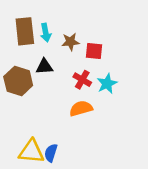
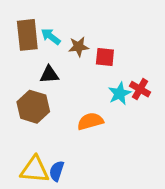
cyan arrow: (46, 33) -> (51, 36), turned 138
red cross: (82, 80) -> (140, 89), moved
brown hexagon: (18, 81) -> (33, 107), moved

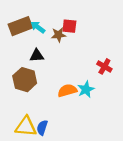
brown rectangle: (27, 35) -> (20, 26), turned 75
red square: (105, 57) -> (69, 26), moved
cyan star: (120, 93) -> (86, 89), moved

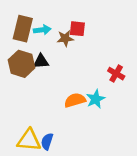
brown rectangle: (20, 26) -> (23, 29), turned -55
cyan arrow: (38, 27) -> (42, 30), turned 136
brown hexagon: (25, 80) -> (22, 64), moved

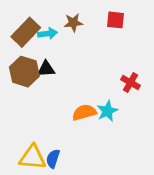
brown rectangle: (23, 29) -> (26, 32), turned 30
red square: (77, 29) -> (116, 20), moved
brown star: (65, 38) -> (73, 23), moved

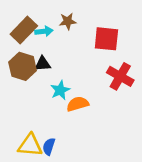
red square: (116, 20) -> (106, 39), moved, size x1.5
red cross: (130, 82) -> (120, 76), size x1.5
cyan star: (107, 111) -> (60, 90), moved

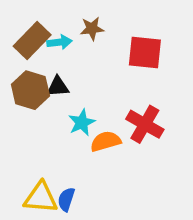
red cross: (120, 76) -> (145, 124), moved

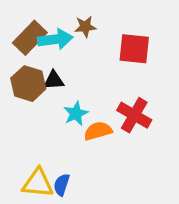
cyan arrow: (59, 42) -> (55, 39), size x1.5

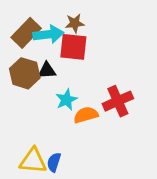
red square: (134, 49) -> (73, 47), moved
red cross: (134, 115) -> (118, 101), turned 36

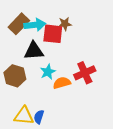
brown star: (75, 23) -> (65, 24), moved
black triangle: (47, 70) -> (34, 51), size x1.5
brown hexagon: (25, 73) -> (15, 76), moved

